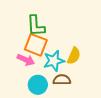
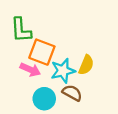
green L-shape: (36, 26) -> (21, 30), moved
brown semicircle: (62, 80) -> (72, 93), turned 30

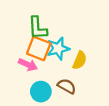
green L-shape: (21, 30) -> (38, 28), moved
cyan star: (63, 71) -> (58, 48), moved

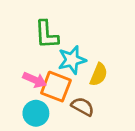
orange square: (39, 48) -> (56, 87), moved
cyan circle: (41, 92) -> (36, 113), moved

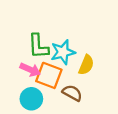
green L-shape: (47, 35) -> (38, 46), moved

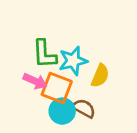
cyan circle: (31, 99) -> (62, 111), moved

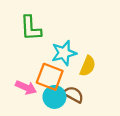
green L-shape: (45, 54) -> (31, 28), moved
pink arrow: (35, 81) -> (26, 87), moved

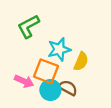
green L-shape: (31, 28) -> (28, 26), turned 65

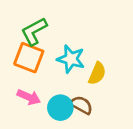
cyan star: (59, 49) -> (71, 59), turned 30
orange square: (46, 71) -> (29, 58), moved

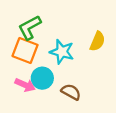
yellow semicircle: (97, 73) -> (97, 41), moved
cyan circle: (60, 108) -> (42, 78), moved

